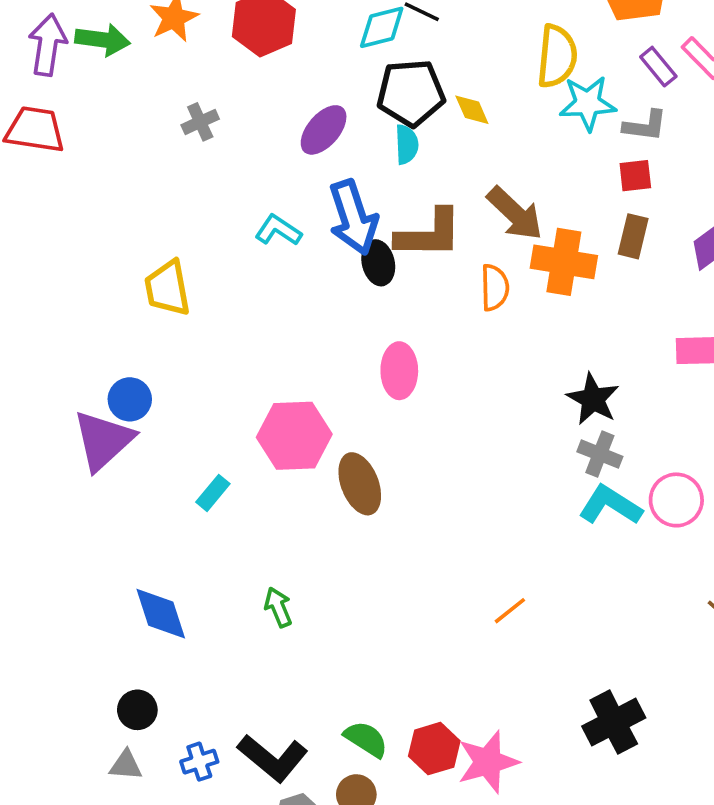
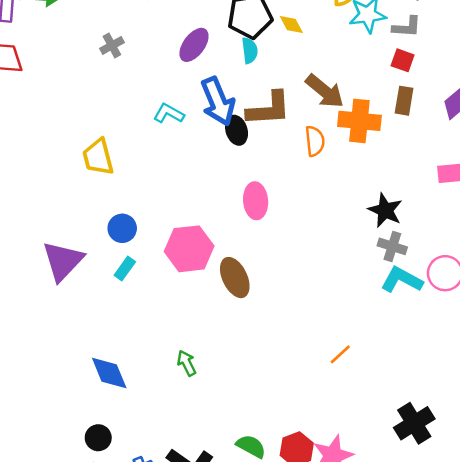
red square: (635, 176) -> (403, 60), turned 30
blue circle: (130, 399) -> (122, 228), moved
cyan rectangle: (213, 493) -> (125, 268), moved

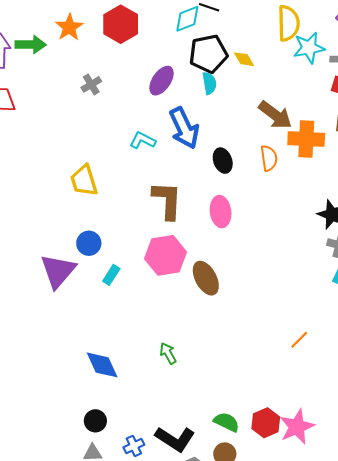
brown L-shape: (269, 109) -> (167, 200), moved, turned -81
black ellipse: (237, 130) -> (223, 161), moved
blue circle: (122, 228) -> (89, 243), moved

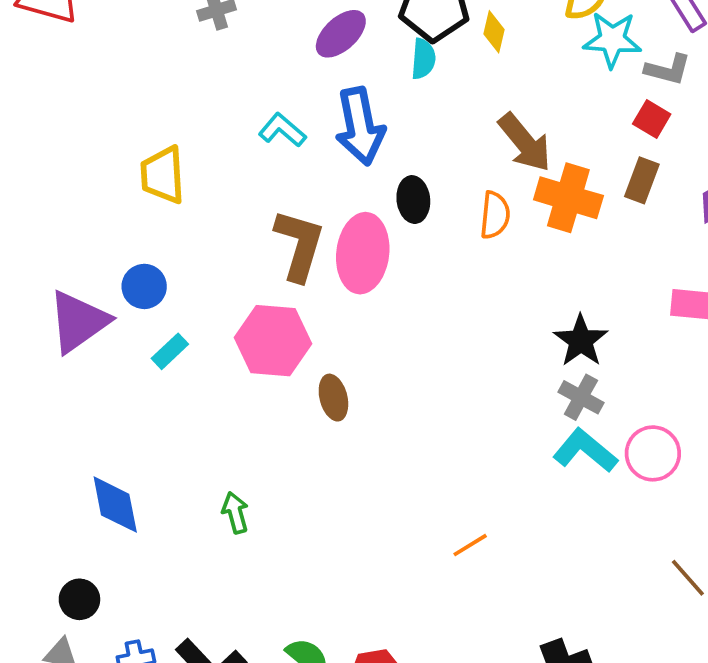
yellow diamond: (244, 59) -> (494, 32), turned 30
pink ellipse: (221, 212) -> (363, 253), moved, size x1.4
brown ellipse: (206, 278) -> (333, 398), size x0.7

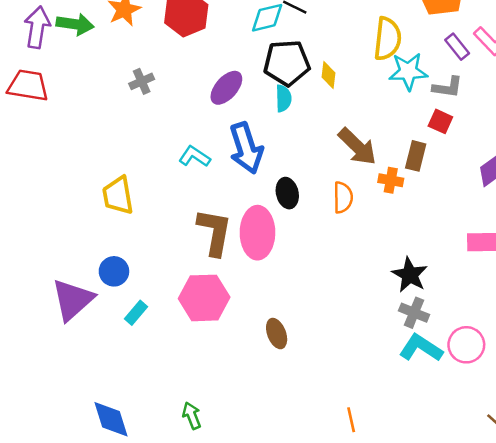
brown rectangle: (642, 180) -> (416, 156), moved
orange cross: (568, 198) -> (391, 180), size x0.6
brown ellipse: (333, 398) -> (277, 334), moved
orange line: (470, 545) -> (351, 420), turned -65

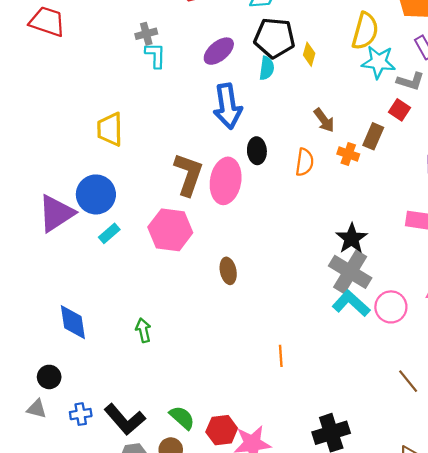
brown arrow: (357, 147) -> (324, 120), size x0.7
cyan L-shape: (194, 156) -> (155, 55), moved, turned 48
blue circle: (114, 271) -> (96, 194), size x1.5
gray cross: (414, 313) -> (350, 272), size x1.6

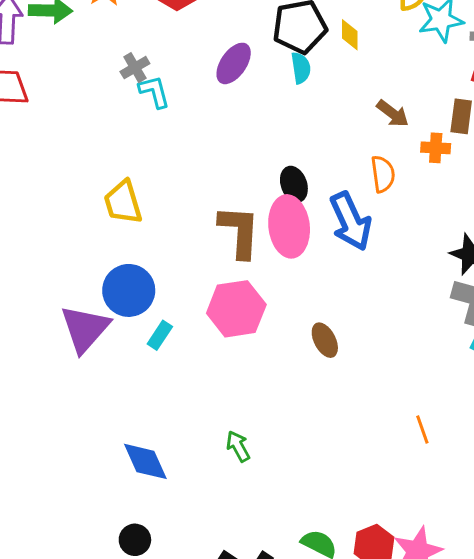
blue arrow: (228, 106) -> (351, 221), moved
black ellipse: (257, 151) -> (294, 184), moved

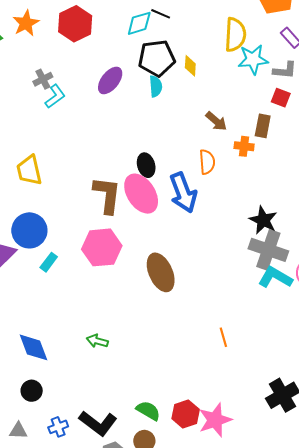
cyan L-shape: (154, 92) -> (55, 96), turned 65
pink ellipse: (289, 226) -> (141, 194), turned -30
brown ellipse: (325, 340) -> (161, 272), size x1.6
green arrow: (238, 446) -> (97, 341), turned -50
black circle: (135, 540) -> (32, 391), moved

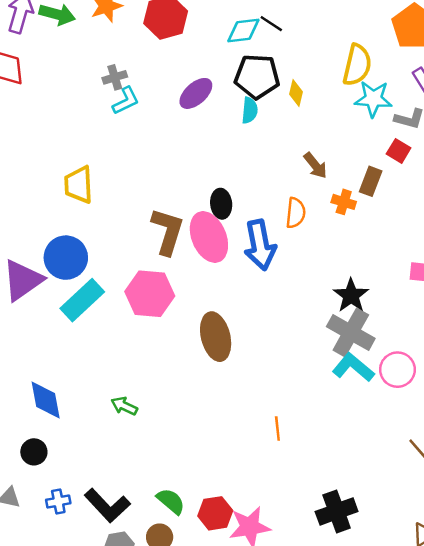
cyan rectangle: (49, 262) -> (82, 300), size x1.8

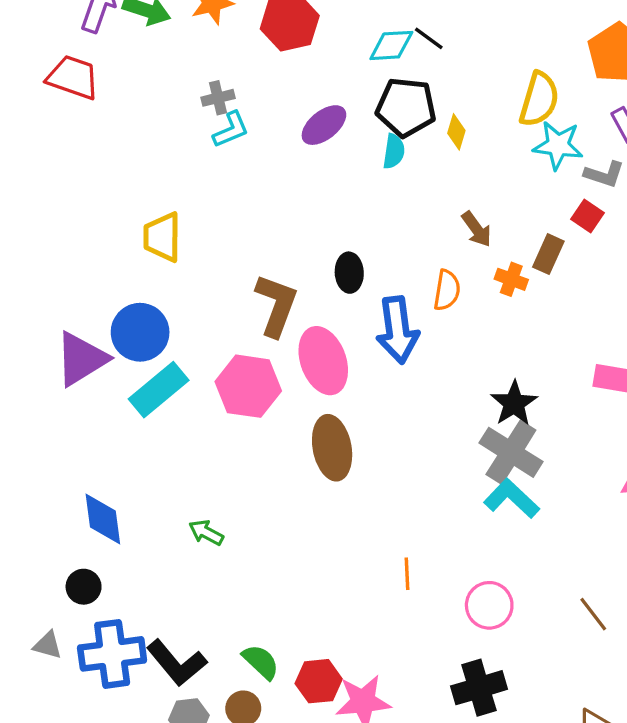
pink ellipse: (209, 237) -> (323, 361), moved
pink circle: (397, 370) -> (489, 605), moved
blue cross: (58, 501) -> (112, 654), size x2.0

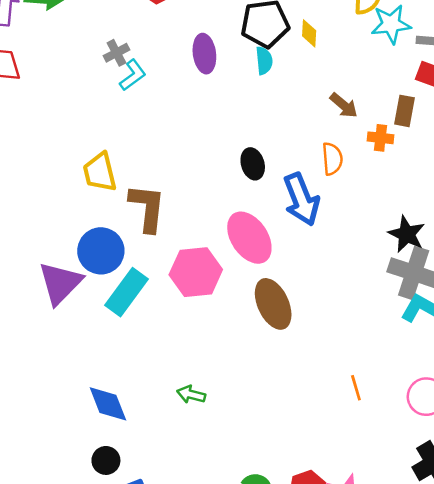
purple ellipse: (324, 125) -> (204, 54), turned -45
brown L-shape: (276, 305) -> (147, 208), moved

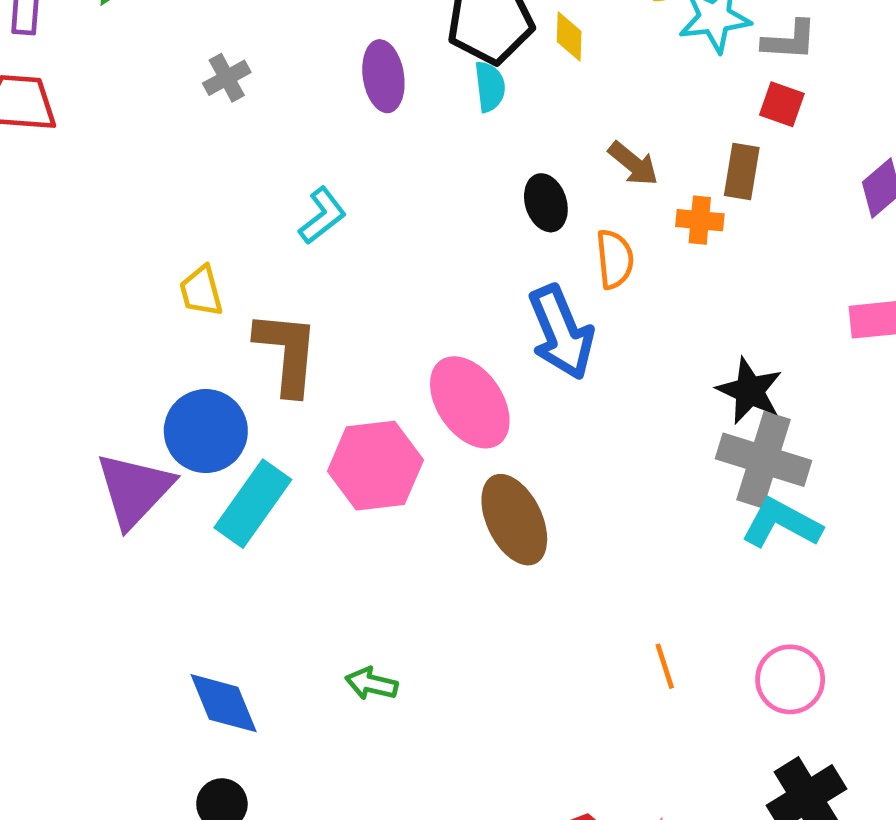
cyan L-shape: (133, 75) -> (322, 216), moved
black ellipse: (253, 164) -> (546, 203), moved
yellow trapezoid: (100, 172) -> (201, 291), size x0.7

